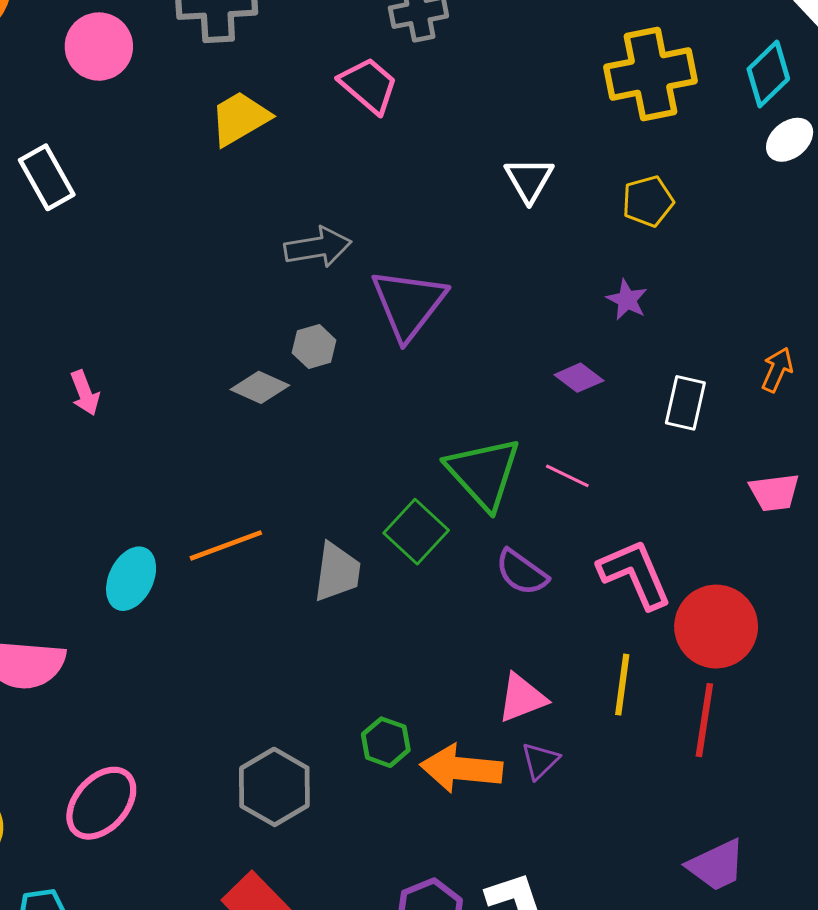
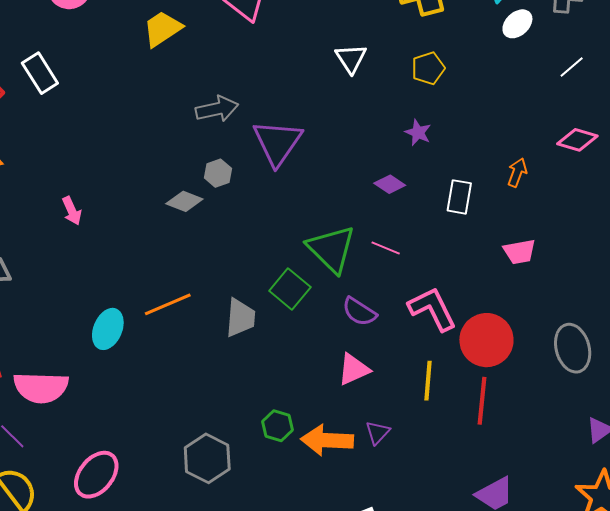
pink triangle: (522, 698) -> (354, 369), moved

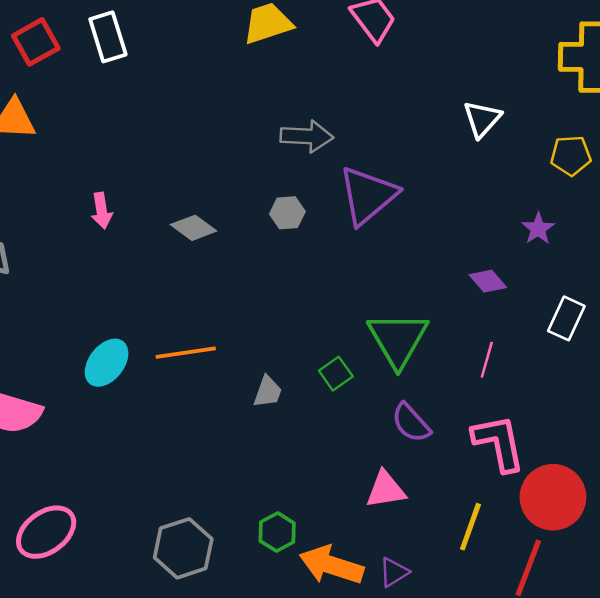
gray diamond: (184, 201) -> (194, 228), moved
pink line: (386, 248) -> (487, 360), moved, turned 68
green square: (290, 289) -> (336, 374), size x0.7
gray trapezoid: (240, 318) -> (268, 392), size x0.7

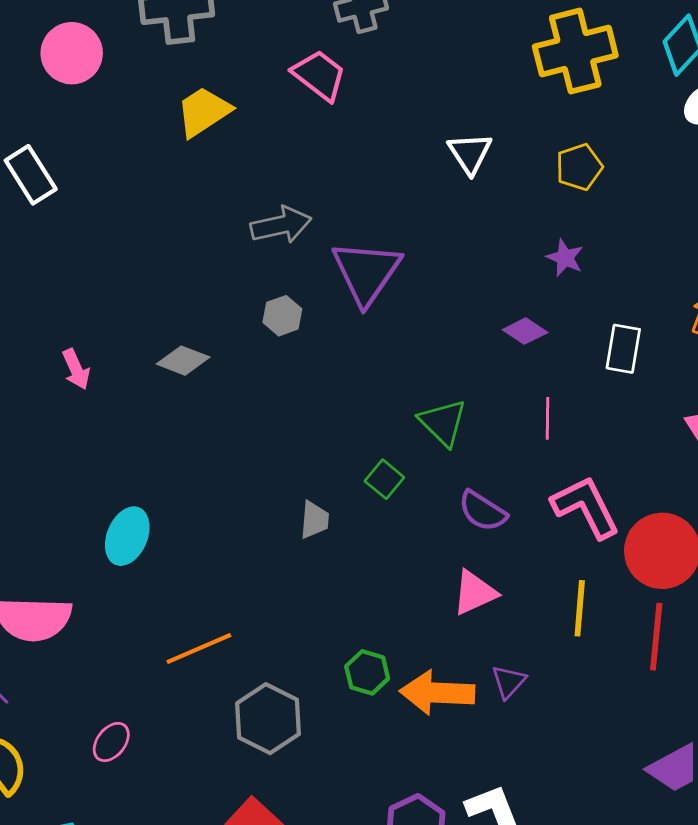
green triangle: (398, 339) -> (443, 423), size x0.7
orange line: (186, 353) -> (199, 649), moved
pink ellipse: (46, 532) -> (111, 742), size x0.6

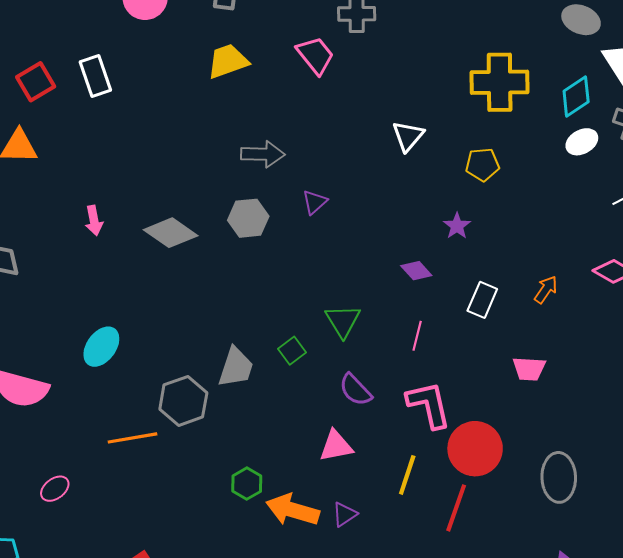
purple triangle: (366, 272) -> (315, 202), size x0.5
gray hexagon: (282, 316) -> (248, 218), size x1.4
gray diamond: (183, 361) -> (171, 233), size x1.4
gray trapezoid: (314, 520) -> (236, 367), size x1.5
gray hexagon: (268, 719) -> (183, 401), moved

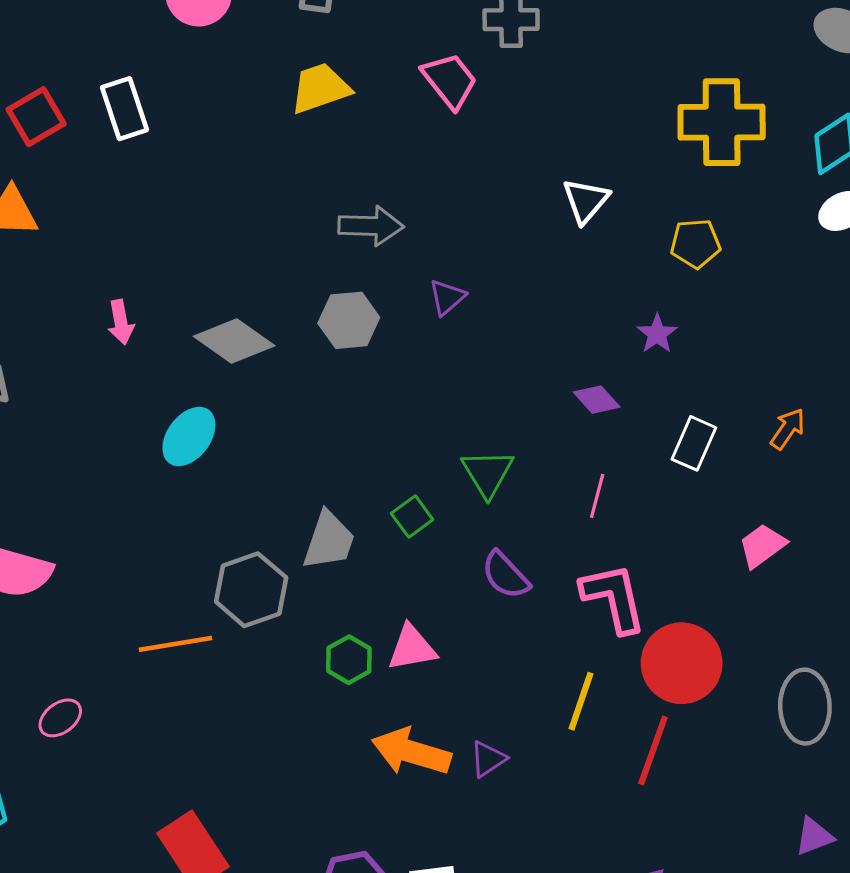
cyan ellipse: (101, 347) -> (189, 437), moved
pink trapezoid: (529, 369) -> (762, 546), turned 140
pink triangle: (336, 446) -> (412, 648), moved
green hexagon: (247, 484) -> (349, 660), moved

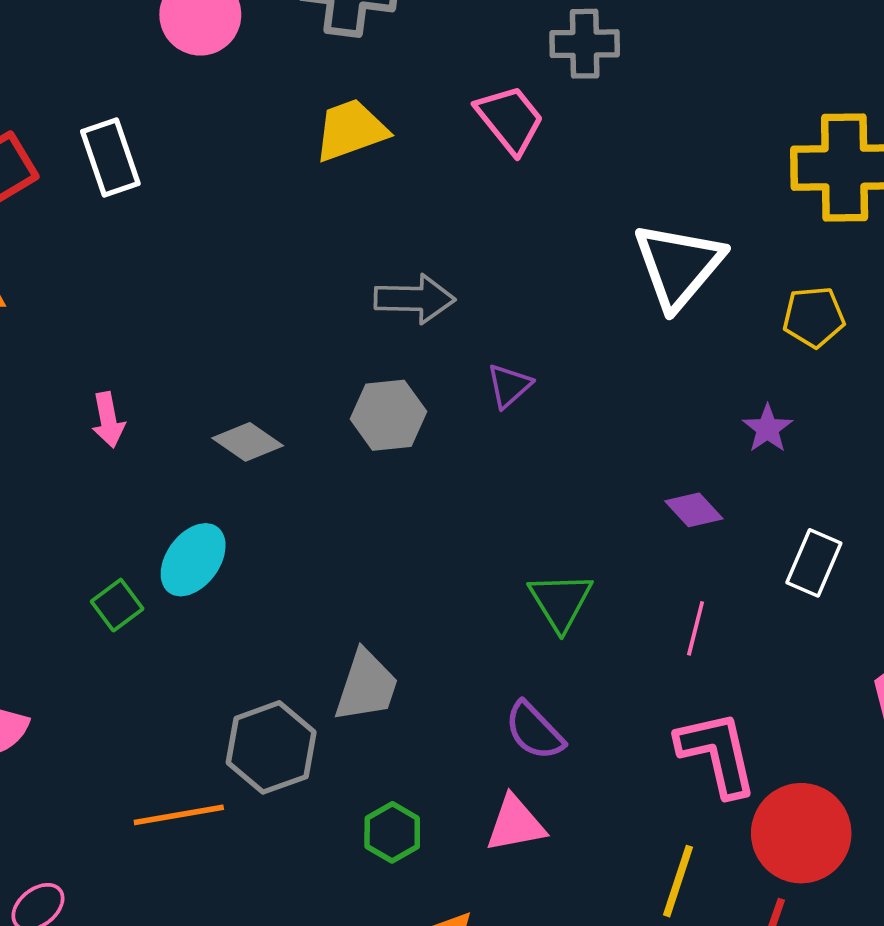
white triangle: (586, 201) -> (678, 266), size x1.6
gray diamond: (234, 341) -> (248, 442), size x0.7
green square: (412, 517) -> (117, 605), moved
purple semicircle: (506, 575) -> (534, 731), moved
pink triangle: (412, 648) -> (515, 824), moved

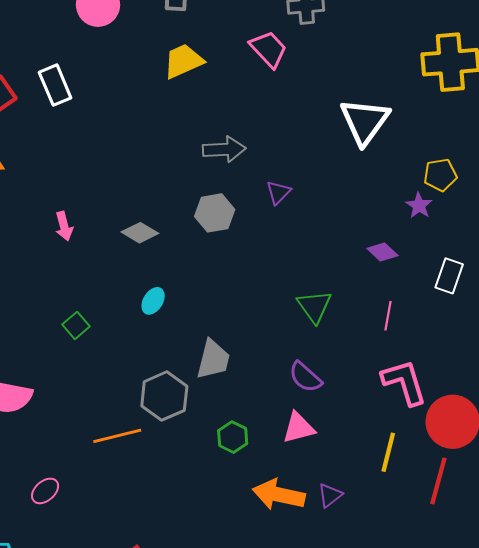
yellow pentagon: (814, 317) -> (440, 175), moved
cyan ellipse: (193, 560) -> (153, 301), moved, size x0.7

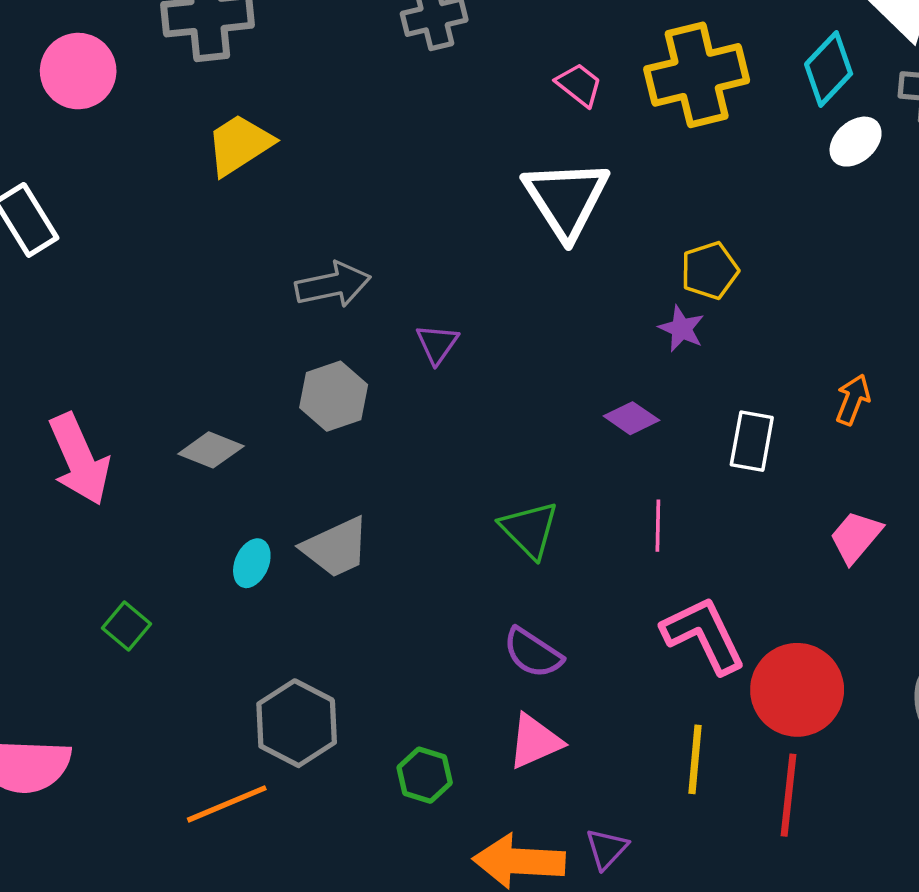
pink trapezoid: (269, 49) -> (579, 85), moved, size x0.7
pink arrow: (64, 226) -> (79, 459), size x1.8
gray trapezoid: (213, 359) -> (336, 547), moved, turned 60

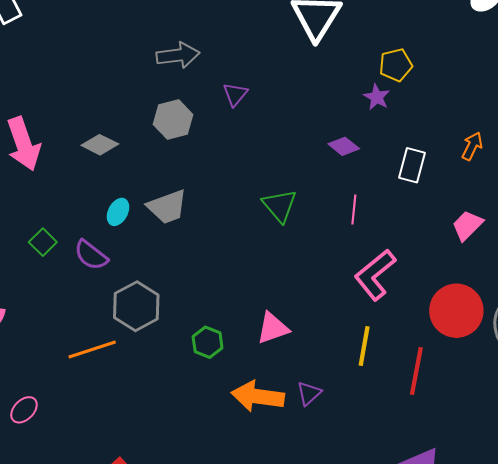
pink L-shape: (704, 635) -> (375, 275), turned -108
purple semicircle: (533, 653) -> (91, 255), moved
red circle: (797, 690) -> (456, 311), moved

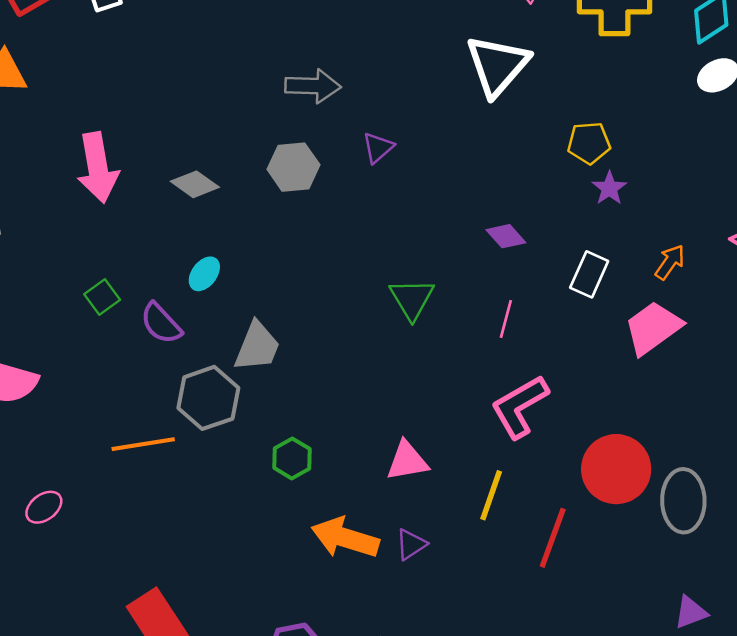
purple star: (377, 97) -> (609, 188), moved
gray trapezoid: (167, 207) -> (257, 347), moved, turned -57
pink trapezoid: (467, 225) -> (653, 328), moved, size x1.4
pink triangle: (273, 328) -> (407, 461), moved

